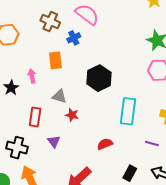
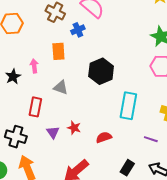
red star: (72, 115) -> (74, 128), moved

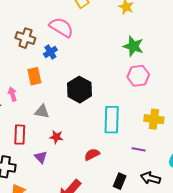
red star: (74, 128) -> (56, 137), moved

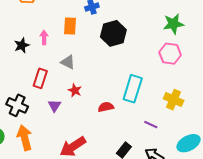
green star: (133, 46) -> (173, 24), turned 30
black hexagon: (79, 90) -> (113, 33), moved
red semicircle: (92, 154) -> (106, 107), moved

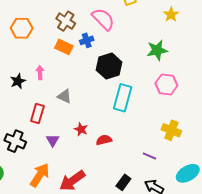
green star: (173, 24) -> (157, 50), moved
orange rectangle: (70, 26) -> (64, 47), moved, turned -66
cyan rectangle: (133, 89) -> (123, 98), moved
red star: (75, 90) -> (81, 129), moved
orange arrow: (25, 138) -> (40, 175), moved, turned 50

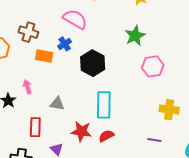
brown cross: (66, 21) -> (28, 32), moved
cyan rectangle: (123, 98) -> (104, 105), moved
red star: (81, 129) -> (81, 131), size x1.5

